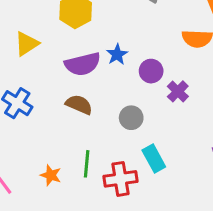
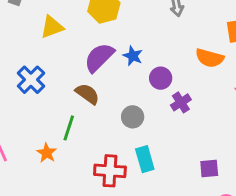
blue star: (117, 54) -> (133, 56), turned -30
purple semicircle: (83, 64) -> (99, 57), turned 136
green line: (87, 164) -> (69, 128), moved

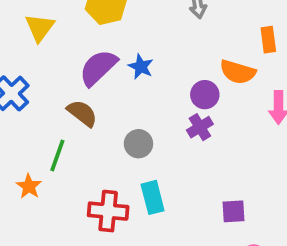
yellow triangle: (52, 27) -> (40, 28), turned -35
purple circle: (161, 78) -> (205, 95), moved

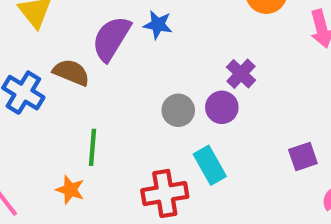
purple circle: (205, 95) -> (222, 107), moved
brown semicircle: (82, 113) -> (71, 72), moved

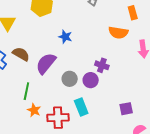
purple semicircle: (111, 38) -> (46, 63), moved
purple cross: (241, 74) -> (102, 65), turned -32
orange star: (70, 190) -> (34, 110), moved

